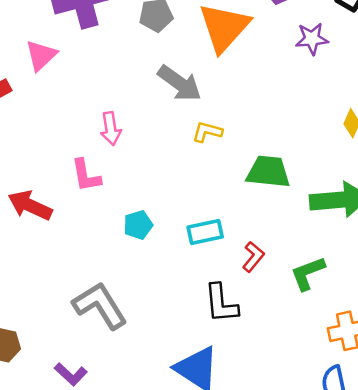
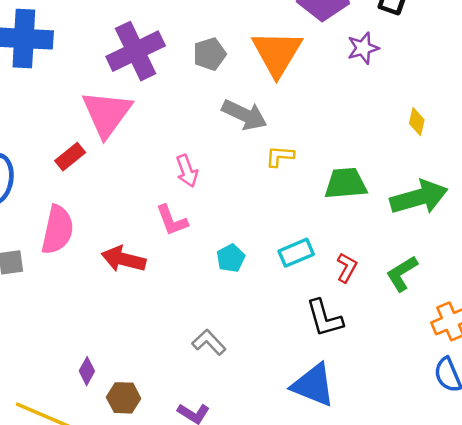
pink triangle: (41, 55) -> (107, 114), size x1.6
gray L-shape: (100, 306) -> (209, 342), size x0.6

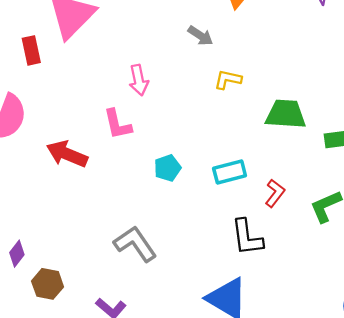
gray arrow: (244, 115) -> (200, 36), size x0.6
red rectangle: (70, 157) -> (31, 50), turned -72
gray L-shape: (209, 342) -> (135, 244), size x1.4

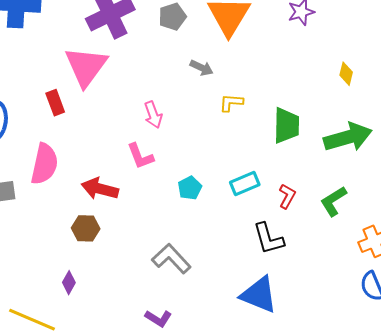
green trapezoid: (286, 114) -> (286, 125), turned 96
brown hexagon: (48, 284) -> (86, 228), moved

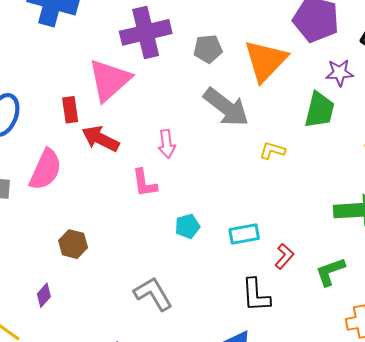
gray arrow: (202, 68) -> (226, 107), size x2.0
yellow L-shape: (231, 103) -> (272, 151), moved
green trapezoid: (286, 125) -> (320, 110), moved
red arrow: (100, 189) -> (100, 139), moved

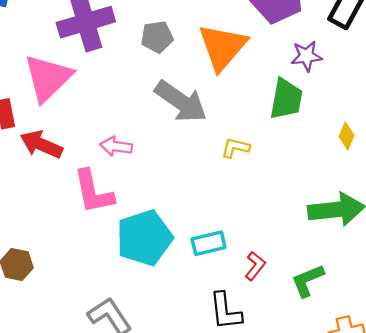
pink arrow: (167, 144) -> (116, 146), turned 108
pink L-shape: (144, 183) -> (93, 192), size x1.4
cyan pentagon: (187, 226) -> (144, 238), size x2.0

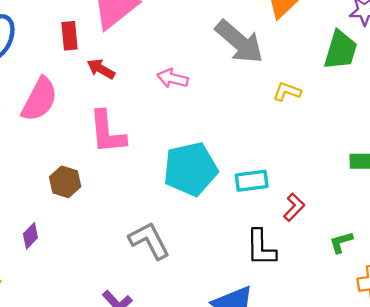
red arrow: (41, 144) -> (101, 69), size x0.7
pink L-shape: (93, 192) -> (107, 132), moved
green L-shape: (308, 281) -> (341, 242), moved, size x0.7

